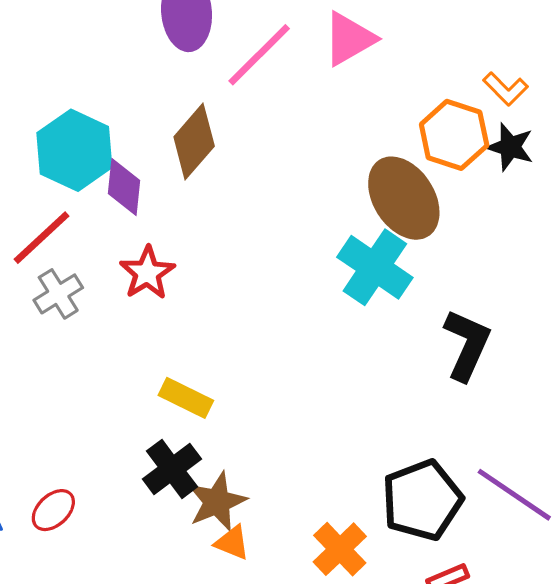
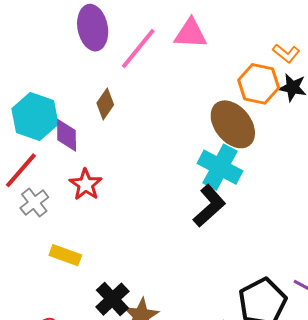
pink triangle: (349, 39) -> (191, 34), turned 39
brown diamond: (194, 141) -> (105, 104), size x0.7
black L-shape: (467, 345) -> (209, 206), moved, turned 30
yellow rectangle: (186, 398) -> (65, 255), moved

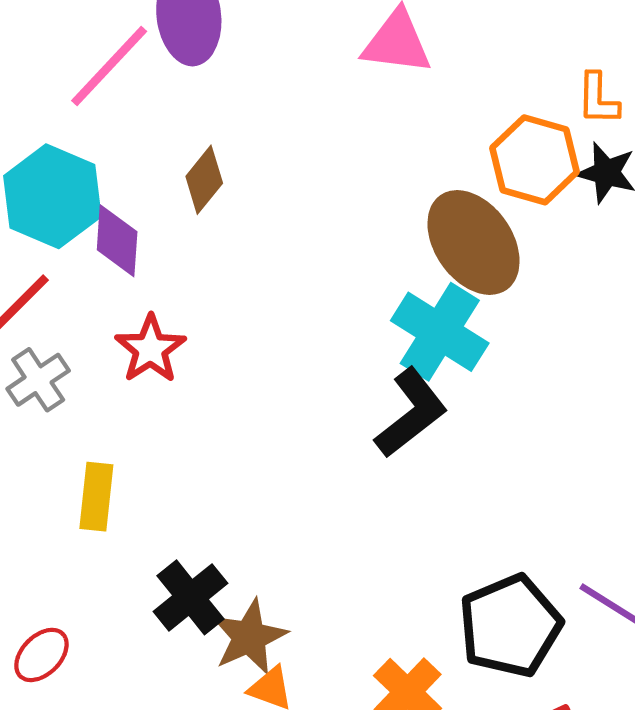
pink line: (138, 49) -> (109, 66), moved
orange L-shape: (286, 53) -> (598, 99), turned 48
yellow rectangle: (65, 255) -> (96, 497), turned 72

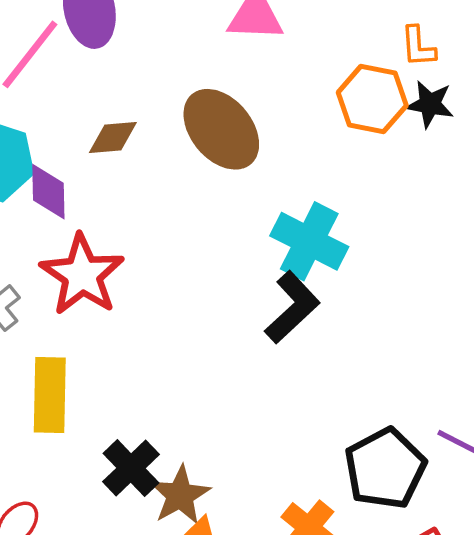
brown diamond: (204, 180) -> (113, 138), turned 51
brown ellipse: (473, 242) -> (221, 129), moved
red star: (150, 349) -> (82, 275), size x1.5
yellow rectangle: (96, 497) -> (50, 395), size x1.4

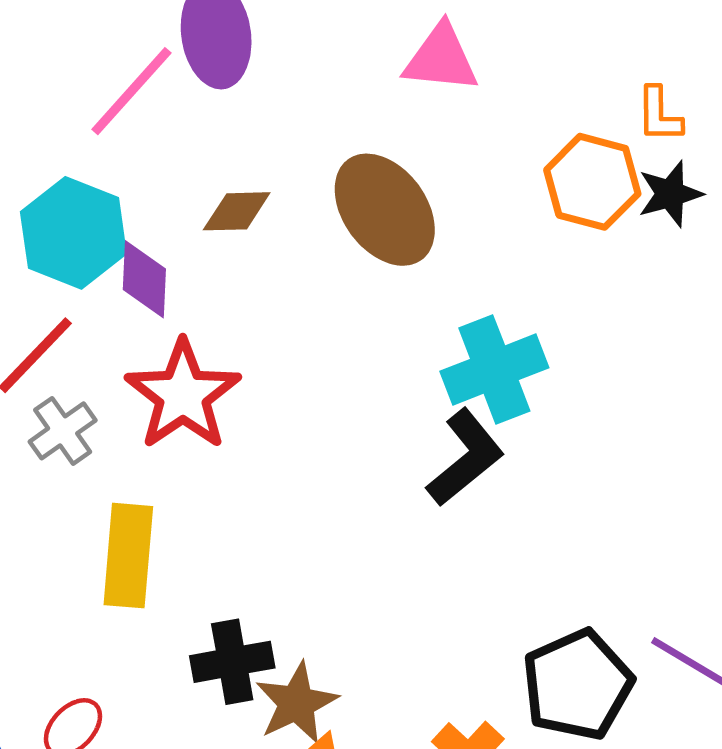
black star: (430, 104) -> (670, 194), turned -30
cyan cross: (309, 241) -> (494, 369), turned 38
black cross: (131, 468) -> (232, 662), turned 30

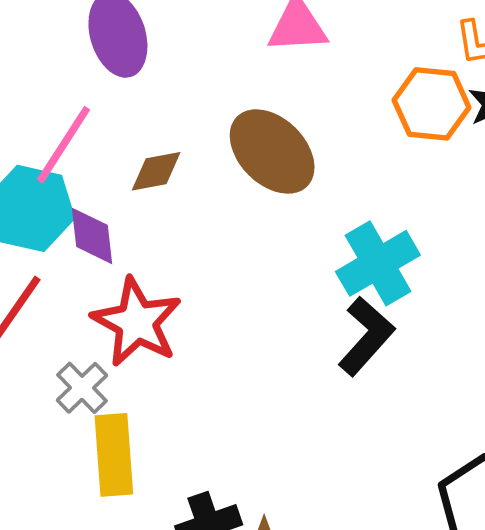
pink line: (131, 91) -> (64, 145), moved
gray cross: (63, 431) -> (82, 388), moved

